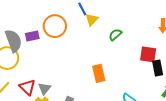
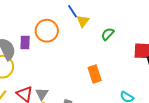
purple rectangle: (32, 36) -> (25, 43), turned -72

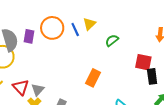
blue line: (73, 11) -> (75, 30), moved
orange rectangle: (95, 74) -> (93, 78), turned 36

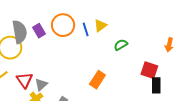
purple rectangle: (29, 36) -> (39, 31), turned -48

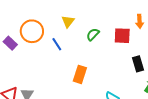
blue line: (86, 29) -> (57, 44), moved
red square: (149, 70) -> (122, 36), moved

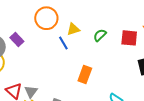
yellow triangle: (68, 22) -> (73, 29), moved, turned 32
orange circle: (32, 31) -> (46, 18), moved

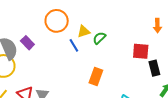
green semicircle: (100, 35) -> (99, 38), moved
red square: (129, 38) -> (141, 51), moved

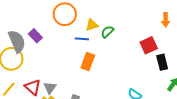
blue line: (74, 45) -> (82, 39), turned -56
red square: (141, 51) -> (149, 45), turned -30
orange rectangle: (96, 76) -> (88, 61), moved

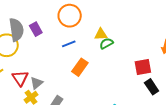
yellow triangle: (92, 25) -> (101, 34), moved
blue line: (82, 39) -> (69, 44), moved, turned -40
black rectangle: (162, 62) -> (152, 87), turned -35

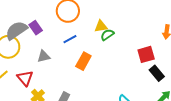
gray semicircle: (16, 30) -> (16, 30), turned -110
gray triangle: (37, 83) -> (44, 56), moved, turned 32

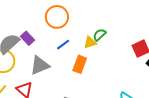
yellow triangle: (101, 26) -> (90, 42), moved
gray triangle: (44, 56) -> (40, 65), size x1.5

